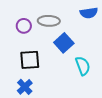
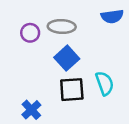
blue square: (64, 43) -> (67, 58), moved
black square: (30, 60) -> (72, 90), moved

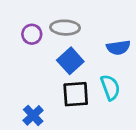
blue semicircle: (112, 16) -> (118, 48), moved

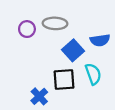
blue square: (70, 61) -> (73, 50), moved
blue cross: (33, 115) -> (39, 96), moved

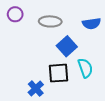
purple circle: (27, 29) -> (15, 14), moved
blue semicircle: (100, 40) -> (91, 24), moved

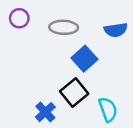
cyan semicircle: (85, 68) -> (108, 109), moved
black square: (58, 73) -> (74, 92), turned -35

